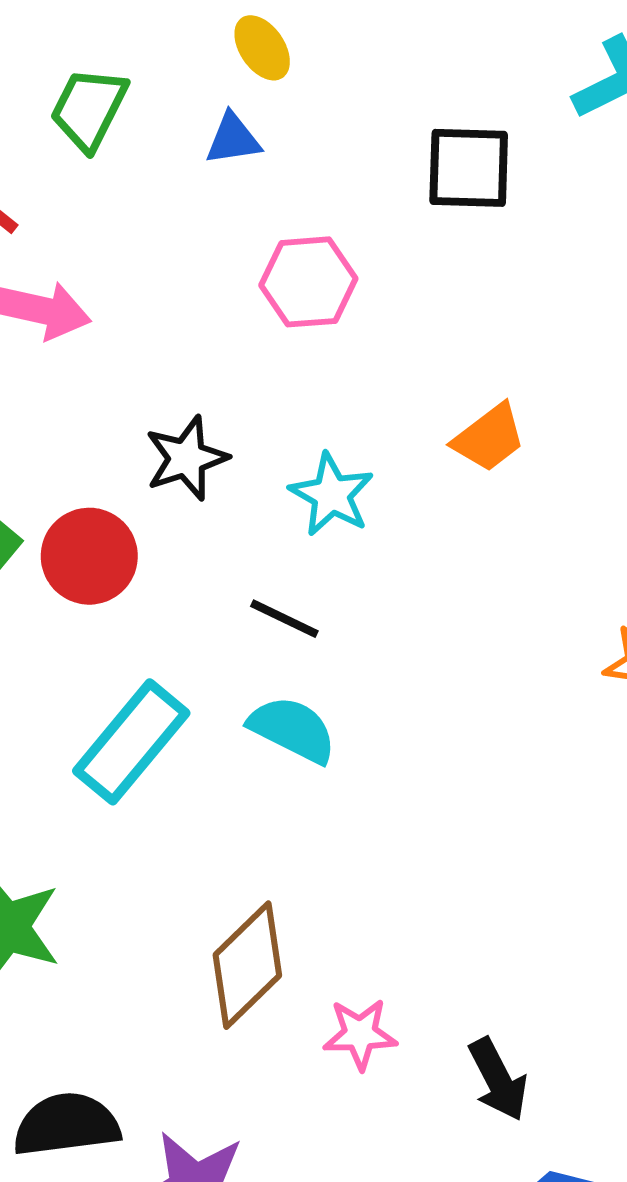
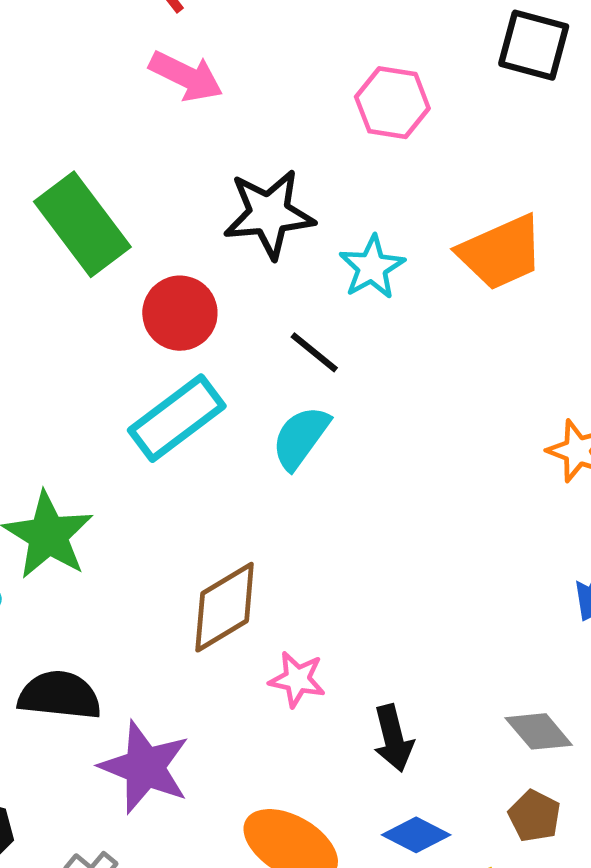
orange trapezoid: (489, 438) -> (501, 252), size x1.5
black star: (187, 458) -> (269, 214), size x1.4
red circle: (89, 556) -> (180, 313), moved
cyan semicircle: (292, 729) -> (301, 437), turned -94

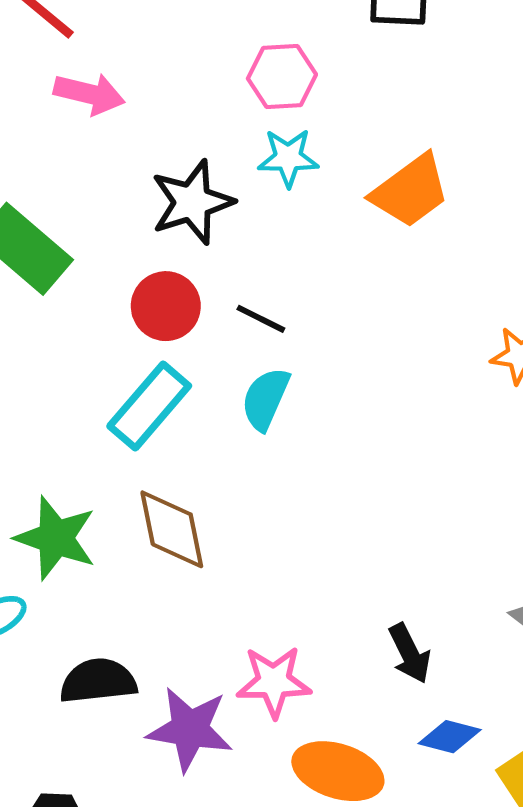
cyan star: (372, 267) -> (288, 158), moved, turned -30
red circle: (180, 313) -> (166, 306), moved
brown diamond: (225, 607) -> (172, 529), moved, turned -58
pink star: (297, 679) -> (274, 682), moved, size x1.4

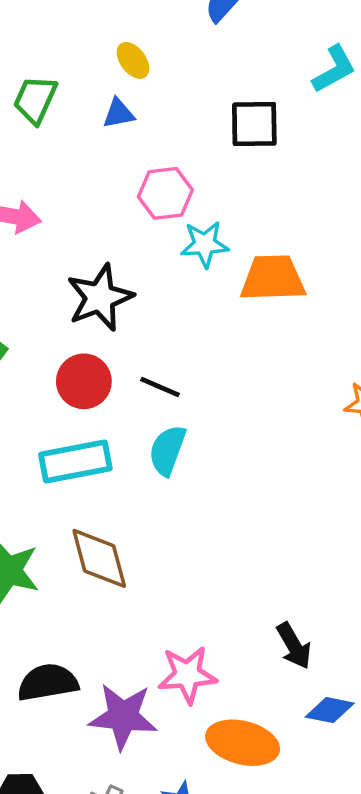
cyan star: (288, 158) -> (205, 244), moved
orange trapezoid: (410, 191) -> (273, 278), turned -142
cyan rectangle: (149, 406) -> (75, 461), turned 42

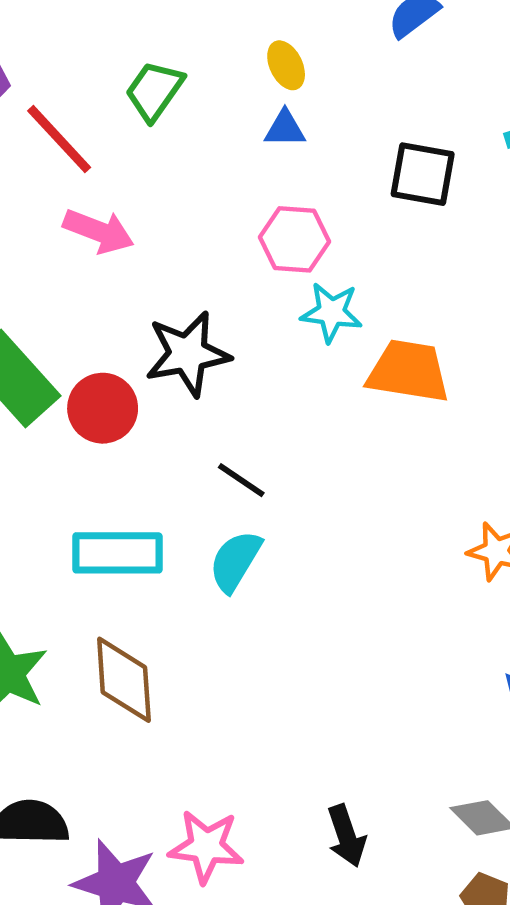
blue triangle: (119, 113) -> (285, 129), moved
red circle: (84, 381) -> (103, 408), moved

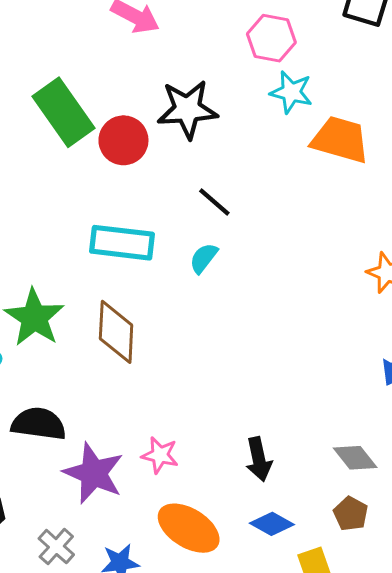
cyan semicircle: (235, 561) -> (204, 258), size x0.7
pink star: (206, 846) -> (160, 455), size x0.7

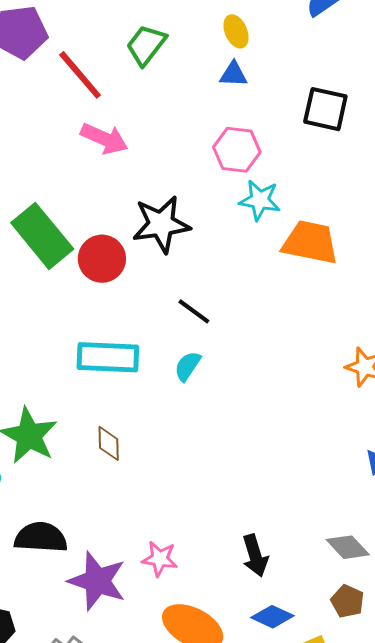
brown diamond: (116, 332) -> (109, 443), size x0.6

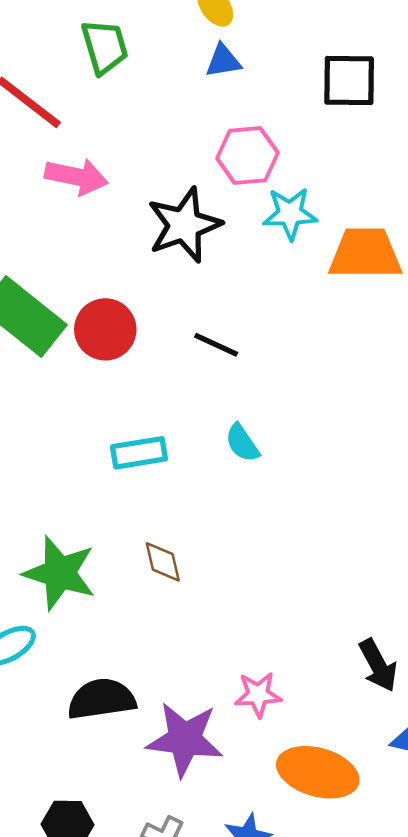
green trapezoid: (146, 45) -> (105, 47), turned 138
black star: (161, 224) -> (184, 225), moved
black line: (194, 311) -> (216, 345), moved
cyan rectangle: (108, 357) -> (139, 453), size x0.7
cyan semicircle: (188, 366) -> (242, 443), turned -56

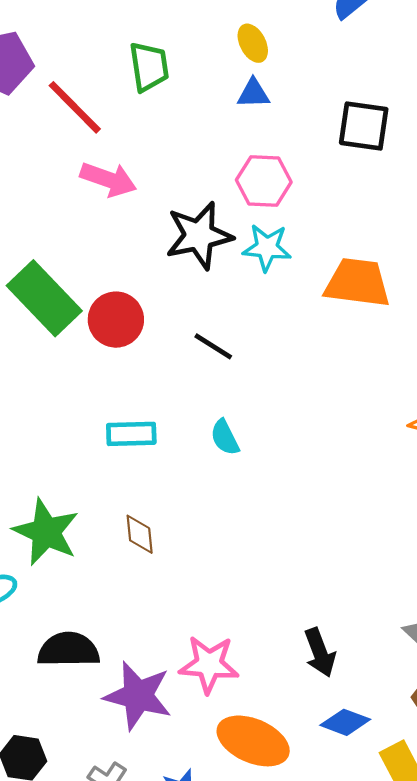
cyan star: (290, 213) -> (267, 248), moved
pink star: (258, 695) -> (209, 664), size x1.4

